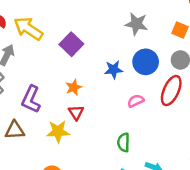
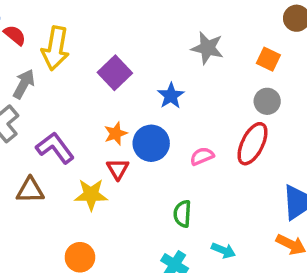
yellow arrow: (28, 29) -> (55, 48), turned -116
blue circle: (146, 62) -> (151, 143), moved
blue star: (114, 70) -> (171, 96), moved, turned -30
purple L-shape: (31, 99) -> (55, 148), turned 116

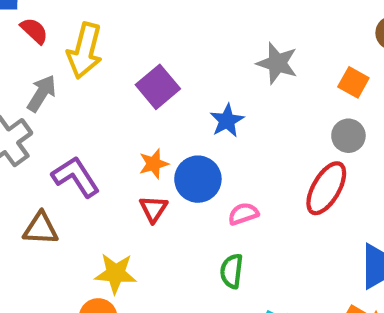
pink semicircle: (202, 156) -> (243, 214), moved
yellow star: (91, 195) -> (116, 273), moved

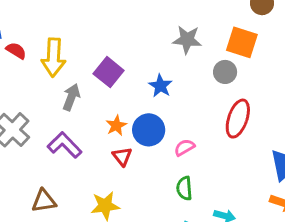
orange square: (353, 82) -> (242, 42), size x1.5
gray arrow: (42, 93) -> (71, 97), moved
gray circle: (348, 136) -> (225, 72), moved
brown triangle: (41, 229) -> (44, 201), moved

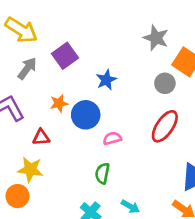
gray star: (187, 40) -> (156, 38), moved
yellow arrow: (53, 57) -> (21, 30), turned -76
red triangle: (122, 156) -> (41, 137), moved, turned 48

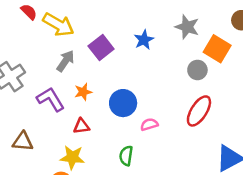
blue star: (106, 80) -> (144, 40), moved
orange star: (59, 103) -> (83, 92), moved
green semicircle: (102, 173) -> (126, 156), moved

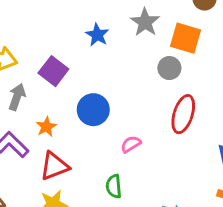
gray star: (187, 27) -> (145, 22), turned 30
blue star: (144, 40) -> (97, 35), moved
blue circle: (123, 103) -> (93, 110), moved
red triangle: (81, 126) -> (54, 166), size x1.5

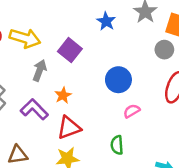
blue circle: (93, 110) -> (118, 80), moved

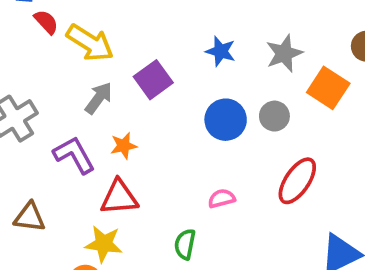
blue star: (106, 21) -> (221, 51), turned -30
gray circle: (164, 50) -> (274, 116), moved
blue circle: (118, 80) -> (226, 120), moved

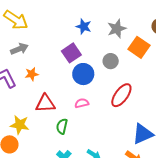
purple square: (153, 80) -> (71, 53), moved
gray arrow: (99, 98) -> (19, 49), turned 30
blue circle: (226, 120) -> (83, 74), moved
red triangle: (119, 197) -> (45, 103), moved

